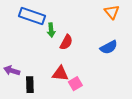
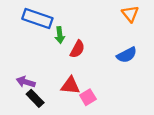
purple arrow: (12, 71) -> (26, 82), moved
black rectangle: (30, 85) -> (35, 98), turned -42

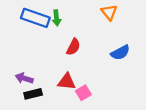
orange triangle: (130, 14) -> (109, 12), moved
green arrow: (60, 35) -> (57, 18), moved
black rectangle: (35, 98) -> (33, 94), turned -60

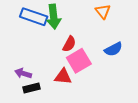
green arrow: (57, 18) -> (54, 17), size x1.6
pink square: (83, 93) -> (79, 61), moved, size x1.6

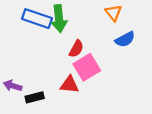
blue semicircle: (113, 49) -> (125, 39), moved
purple arrow: (23, 73) -> (13, 86), moved

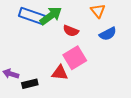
green arrow: (59, 19) -> (51, 16), turned -120
red semicircle: (76, 49) -> (71, 31), moved, turned 84

